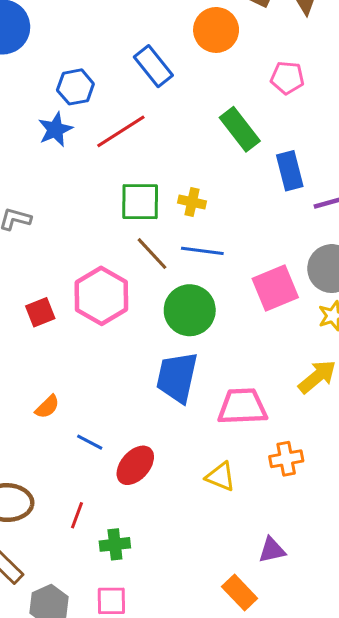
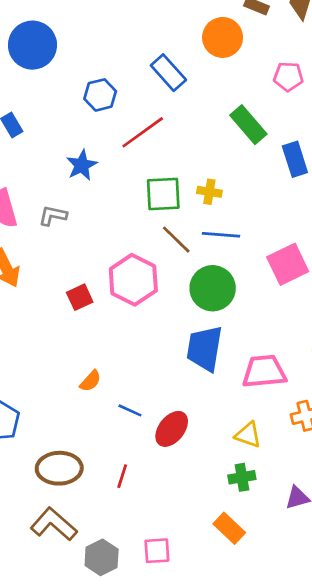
blue star: (55, 129) -> (82, 165), moved
green cross: (115, 544) -> (242, 477), moved
orange rectangle: (240, 593) -> (229, 528), moved

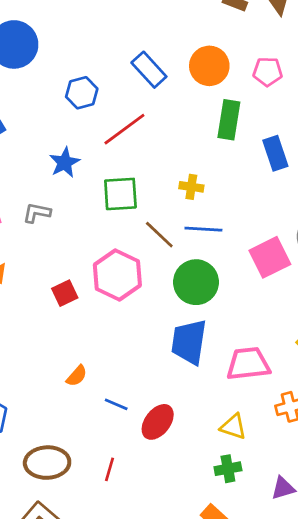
orange circle: (223, 37) -> (209, 66), moved
green rectangle: (248, 125) -> (229, 120), turned 51
green square: (163, 194) -> (120, 194), moved

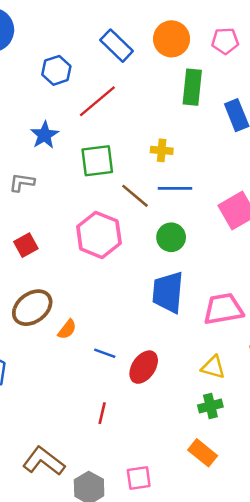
green circle: (196, 282) -> (171, 237), size x0.7
red square: (65, 293) -> (26, 245), moved
brown ellipse: (47, 463) -> (32, 308), moved, turned -30

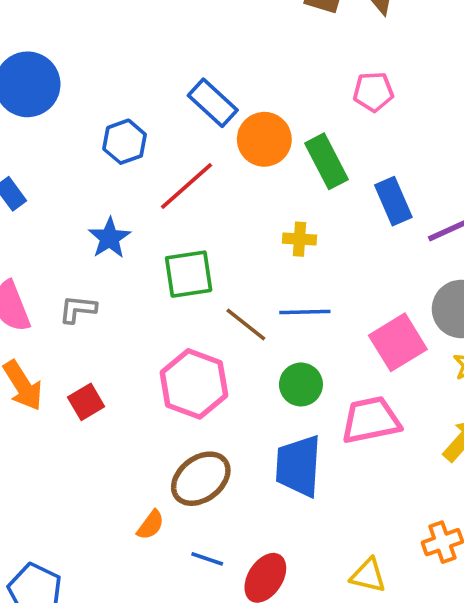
orange circle: (172, 39) -> (264, 139), moved
green rectangle: (192, 87) -> (327, 161), turned -32
yellow cross: (162, 150) -> (299, 239), moved
brown ellipse: (32, 308) -> (201, 479), moved
pink trapezoid: (223, 309) -> (371, 420), moved

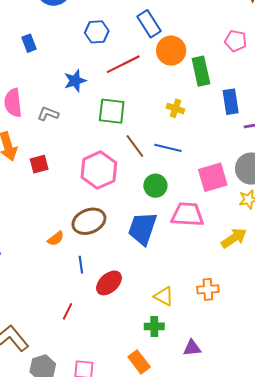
blue line: (207, 559) -> (81, 265), turned 48

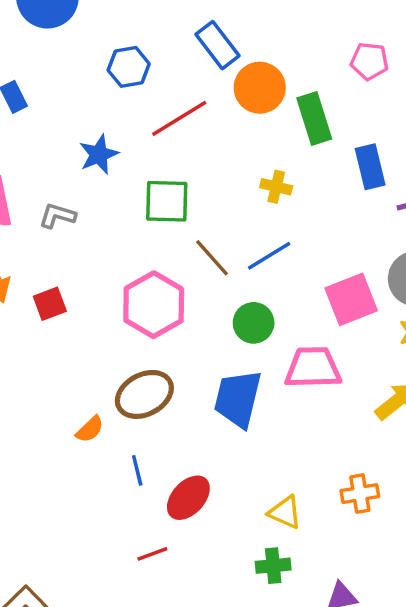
blue line: (168, 148) -> (269, 256), turned -40
red line: (67, 311) -> (152, 554), moved, turned 48

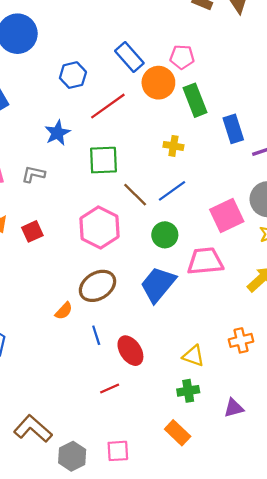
pink pentagon: (369, 61) -> (182, 57), moved
blue trapezoid: (238, 399) -> (158, 284), turned 30
red ellipse: (188, 498) -> (130, 351), turned -72

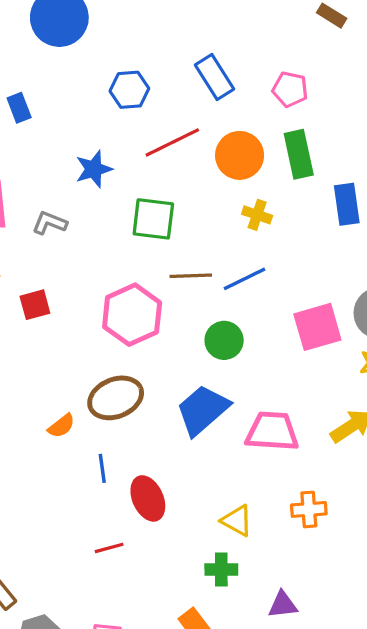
orange circle: (158, 83) -> (240, 155), moved
brown line: (135, 195) -> (191, 276), turned -56
pink trapezoid: (205, 261) -> (272, 431), moved

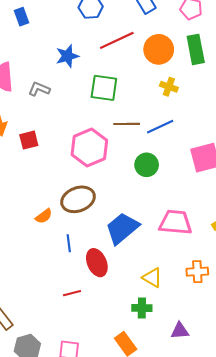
blue trapezoid: (203, 410) -> (122, 228), moved

